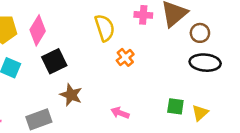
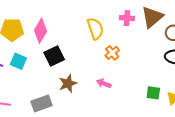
brown star: (71, 95) -> (68, 83), turned 30
pink arrow: (120, 113) -> (104, 83), moved

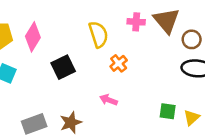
brown triangle: (152, 17) -> (166, 21), turned -30
black square: (54, 56) -> (63, 67), moved
brown star: (68, 83) -> (71, 123), moved

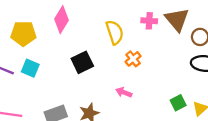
pink diamond: (33, 37) -> (62, 20), moved
green square: (168, 111) -> (178, 103), turned -35

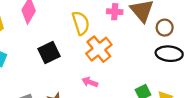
orange cross: (133, 59) -> (99, 49), size x1.6

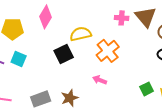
yellow semicircle: (81, 23) -> (81, 34), moved, turned -85

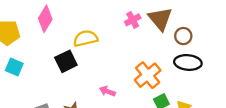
pink cross: (122, 18) -> (133, 20), turned -32
orange cross: (108, 51) -> (148, 75), moved

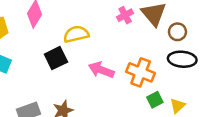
orange cross: (148, 75) -> (141, 72), turned -30
pink arrow: (107, 91) -> (101, 70), moved, size x1.5

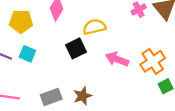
orange cross: (141, 72) -> (153, 61), turned 35

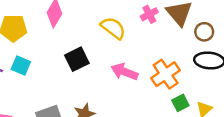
yellow semicircle: (94, 27) -> (113, 28), moved, turned 50

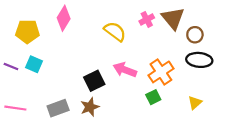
black square: (77, 59) -> (94, 81), moved
green square: (180, 103) -> (153, 97), moved

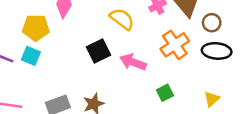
yellow pentagon: (27, 31) -> (36, 28), moved
orange cross: (161, 72) -> (175, 45), moved
black square: (94, 81) -> (99, 51), moved

